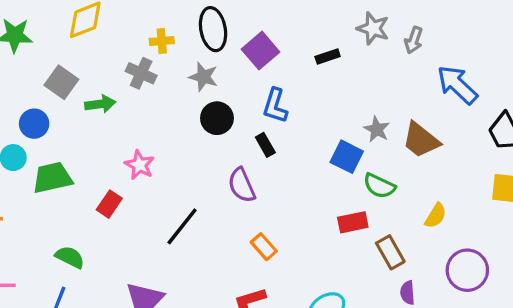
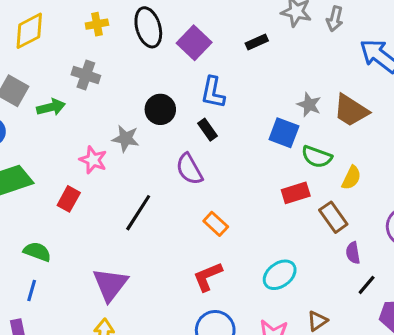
yellow cross: (162, 41) -> (97, 24), moved
gray star: (203, 77) -> (126, 138), moved
yellow semicircle: (436, 216) -> (351, 178), moved

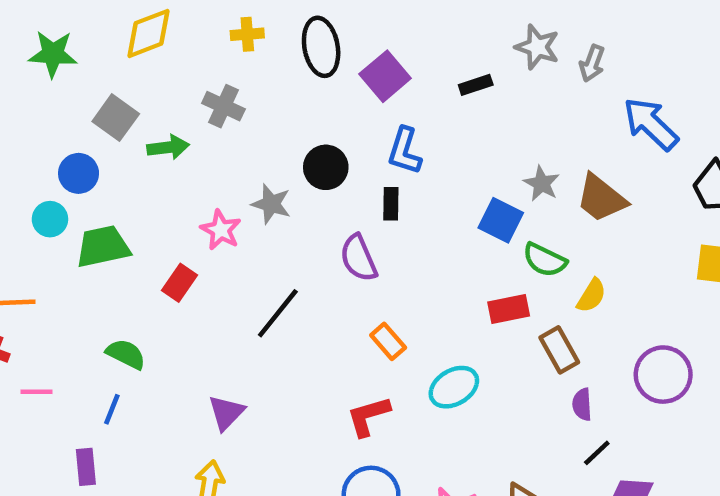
black rectangle: (207, 130) -> (391, 204), turned 30
cyan ellipse: (280, 275) -> (454, 387), moved
purple triangle: (110, 284) -> (226, 413), size x0.7

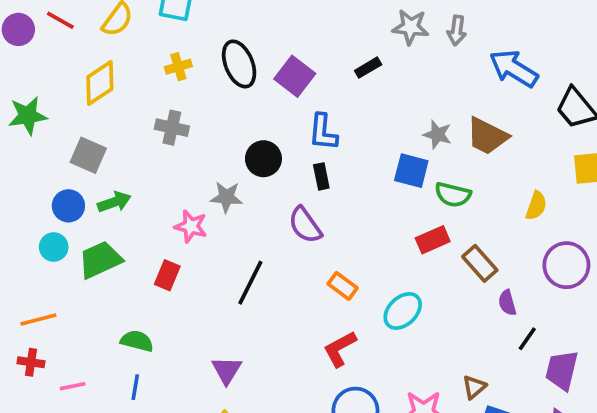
green arrow: (168, 147) -> (114, 202), moved
yellow semicircle: (591, 296) -> (536, 206), moved

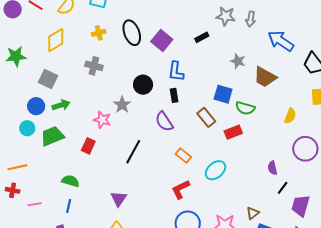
gray star: (437, 135) -> (238, 61), moved
gray star: (226, 197) -> (122, 105), turned 30
brown rectangle: (480, 263) -> (206, 117), moved

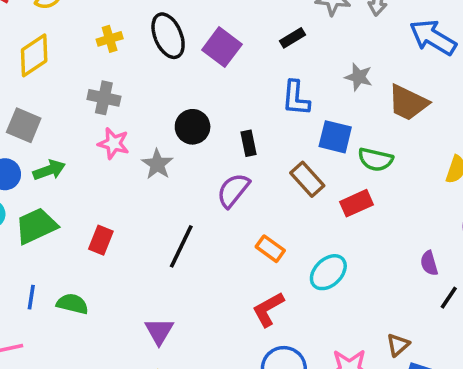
blue L-shape: (176, 71) -> (296, 98), moved
pink star: (102, 120) -> (113, 143), moved
purple semicircle: (164, 122) -> (233, 190), turned 75
blue line: (69, 206) -> (31, 297), moved

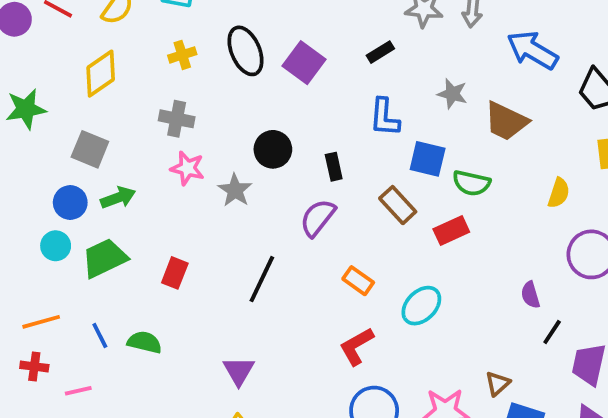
blue line: (31, 297) -> (100, 335), turned -35

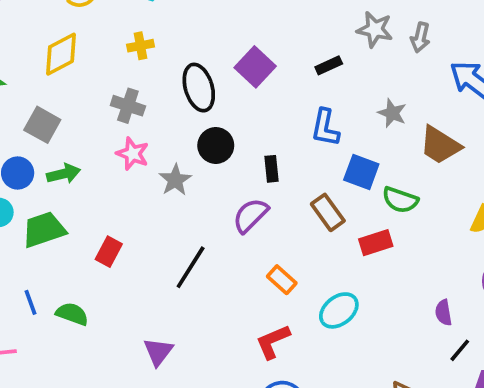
black ellipse: (246, 51) -> (199, 88), moved

